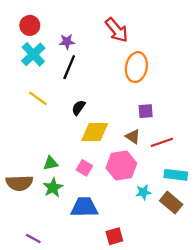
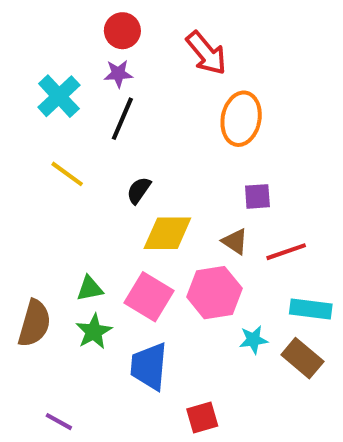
red circle: (30, 25) -> (122, 31), moved
pink square: (84, 168) -> (149, 297), size x1.6
brown semicircle: (19, 183) -> (34, 323), turned -72
blue trapezoid: (84, 207) -> (149, 366), turned -84

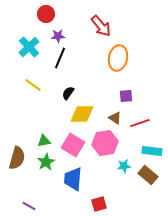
red circle: (122, 31) -> (46, 14), moved

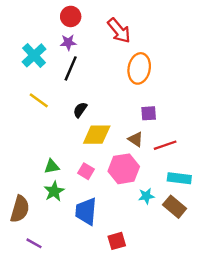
red circle: (46, 14) -> (71, 16), moved
pink square: (73, 145) -> (86, 171), size x0.6
brown semicircle: (17, 158) -> (20, 209), moved

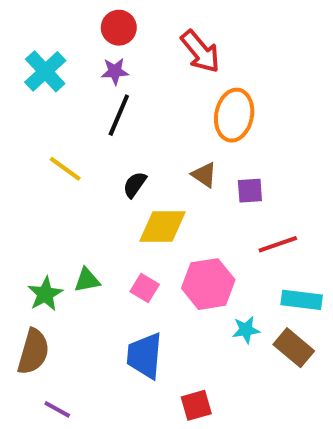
cyan cross: (34, 55) -> (45, 71), moved
brown triangle: (136, 139) -> (204, 175), moved
green star: (54, 191) -> (45, 294), moved

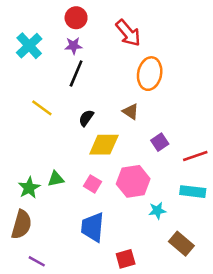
purple square: (250, 191) -> (160, 142), moved, turned -30
red line: (278, 244) -> (195, 156), moved
brown rectangle: (294, 348) -> (181, 244), moved

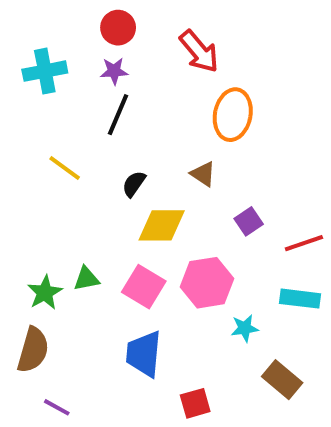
cyan cross: (29, 46) -> (45, 71), turned 32
pink square: (93, 184) -> (144, 287), size x1.5

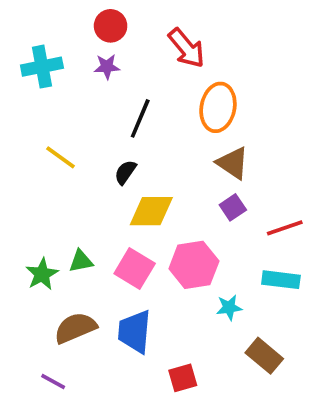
black line: (118, 115) -> (140, 118), moved
brown triangle: (203, 174) -> (233, 163), moved, size x1.4
brown semicircle: (33, 350) -> (75, 328), moved, turned -129

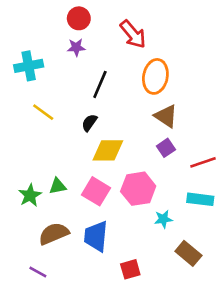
cyan cross: (42, 67) -> (29, 66), moved

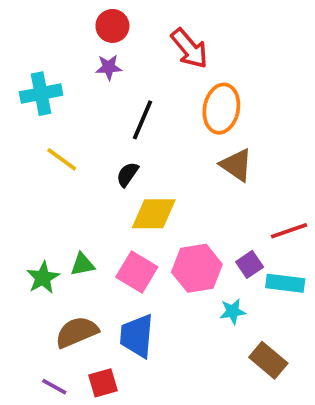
purple square: (166, 148) -> (250, 264), moved
red square: (130, 269) -> (103, 383), moved

